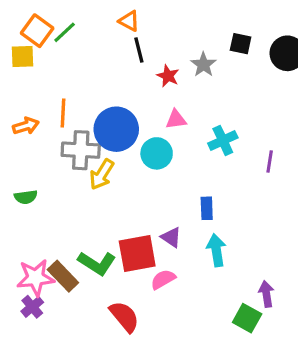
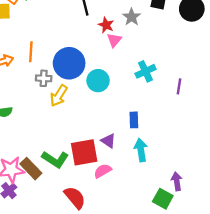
pink triangle: (176, 119) -> (114, 40), moved, turned -42
gray cross: (81, 150) -> (44, 78), size x0.6

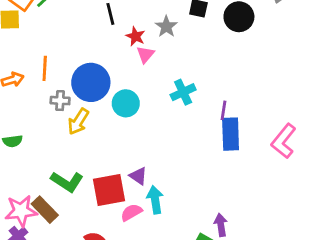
blue rectangle: (134, 120) -> (231, 134), moved, size x1.6
cyan arrow: (141, 150) -> (155, 200), moved
green L-shape: (55, 159) -> (67, 182), moved

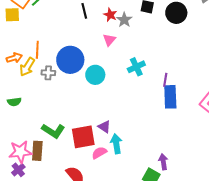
red star: (136, 36) -> (110, 15), moved
yellow arrow: (78, 122) -> (27, 67), moved
brown rectangle: (45, 210) -> (37, 151), turned 48

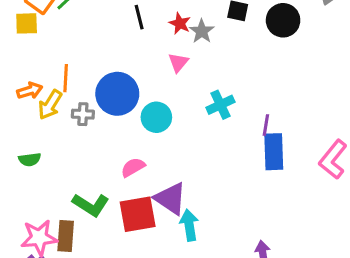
purple triangle: (104, 127) -> (170, 199), size x1.6
pink semicircle: (99, 153) -> (133, 167), moved

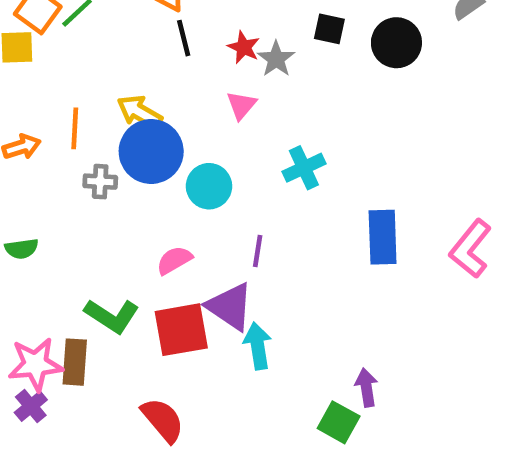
yellow arrow: (50, 105) -> (140, 112), moved, turned 88
purple line: (266, 125) -> (258, 251), moved

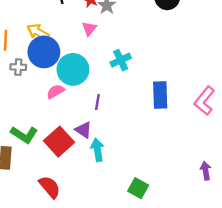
cyan circle: (209, 186) -> (73, 69), size x1.4
pink semicircle: (174, 260) -> (56, 92), moved
purple triangle: (230, 307) -> (83, 130), size x0.7
red square: (181, 330) -> (59, 142), turned -32
purple arrow: (366, 388) -> (206, 171), moved

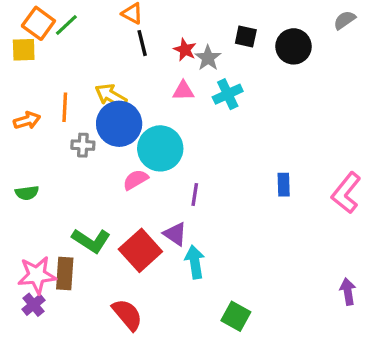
pink triangle: (89, 29) -> (183, 91), turned 49
cyan cross: (121, 60) -> (228, 94), moved
blue rectangle: (160, 95) -> (284, 185), size x0.6
green square: (138, 188) -> (236, 316), moved

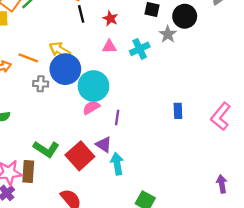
gray star: (208, 58) -> (168, 34), moved
orange line: (65, 107) -> (28, 58), turned -72
pink semicircle: (136, 180) -> (91, 107), moved

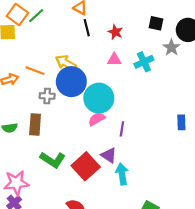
brown rectangle: (28, 172) -> (35, 125), moved

